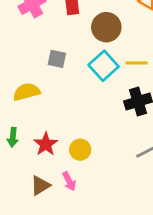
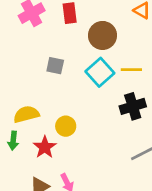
yellow semicircle: (26, 92) -> (26, 114), moved
yellow circle: (80, 150) -> (66, 126), moved

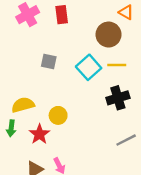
brown circle: (103, 35) -> (109, 35), moved

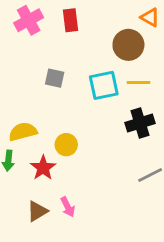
cyan square: (89, 67) -> (104, 85), turned 30

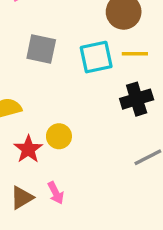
gray square: (55, 78) -> (41, 49), size x1.4
yellow circle: (66, 145) -> (59, 136), moved

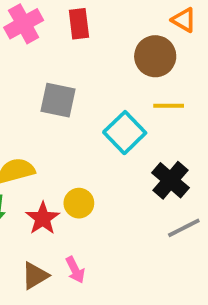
cyan square: (96, 57) -> (125, 133), moved, turned -32
black cross: (137, 99) -> (170, 180), moved, turned -32

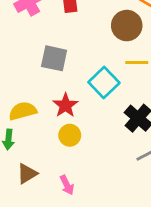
red star: (43, 218) -> (65, 105), moved
brown triangle: (35, 276) -> (27, 174), moved

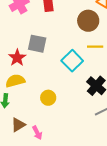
red star: (65, 105) -> (17, 58), moved
pink arrow: (67, 185) -> (37, 133), moved

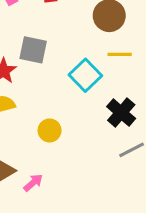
pink arrow: (37, 133) -> (33, 183), turned -104

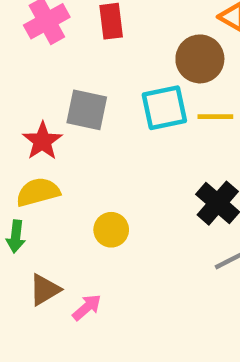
cyan square: (85, 75) -> (164, 108), moved, turned 32

